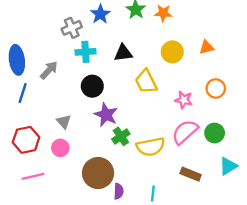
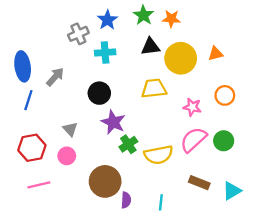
cyan cross: (85, 52) -> (105, 52), moved
yellow circle: (172, 52) -> (181, 58), size x1.4
black triangle: (123, 53) -> (150, 47), moved
yellow trapezoid: (146, 82) -> (154, 88), turned 110
cyan triangle: (228, 166) -> (232, 191), moved

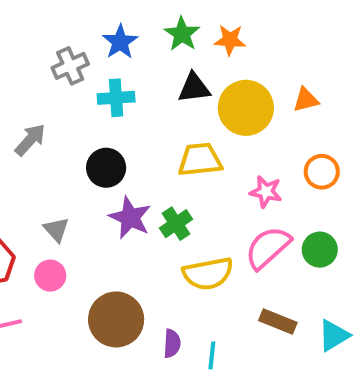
green cross: (128, 144) -> (176, 224), moved
purple semicircle: (126, 200) -> (172, 343), moved

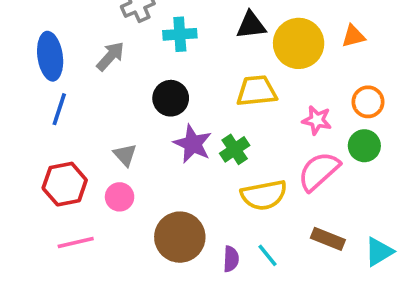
gray arrow: (30, 140) -> (110, 56), moved
green circle: (320, 250) -> (364, 146), moved
cyan line: (212, 355) -> (268, 255), moved, turned -45

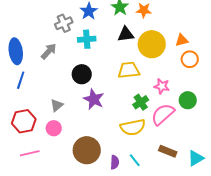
orange circle: (368, 102) -> (190, 59), moved
green cross: (235, 149) -> (141, 102), moved
gray triangle: (125, 155) -> (57, 105), turned 32

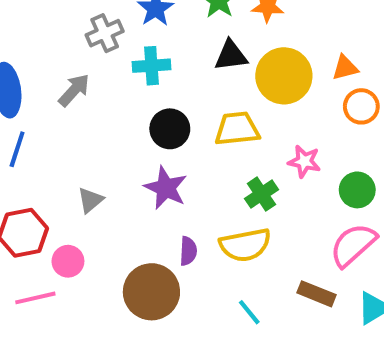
black circle: (82, 74) -> (170, 129), moved
pink semicircle: (163, 114) -> (353, 245), moved
pink circle: (54, 128) -> (68, 261), moved
purple semicircle: (115, 162) -> (188, 251), moved

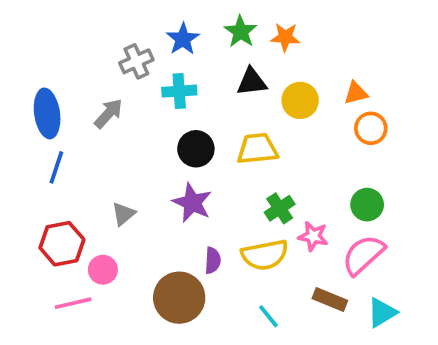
yellow circle: (284, 76) -> (300, 100), size x0.7
pink star: (304, 161) -> (313, 236), moved

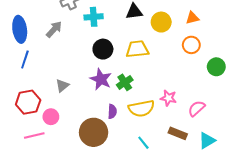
orange circle: (371, 128) -> (191, 45), moved
green circle: (367, 205) -> (216, 67), moved
green cross: (280, 208) -> (125, 82), moved
pink semicircle: (363, 255) -> (197, 108), size x0.7

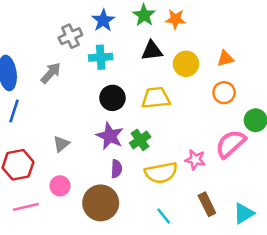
pink semicircle: (197, 108) -> (231, 144), moved, size x1.4
purple semicircle: (112, 112) -> (116, 169), moved
pink circle: (51, 117) -> (60, 186), moved
brown rectangle: (178, 133) -> (207, 204), turned 42

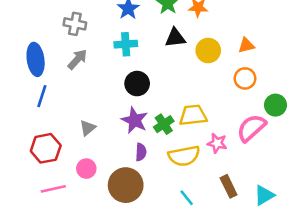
gray cross: (70, 36) -> (75, 24), moved, turned 35
yellow trapezoid: (156, 98) -> (193, 115), moved

